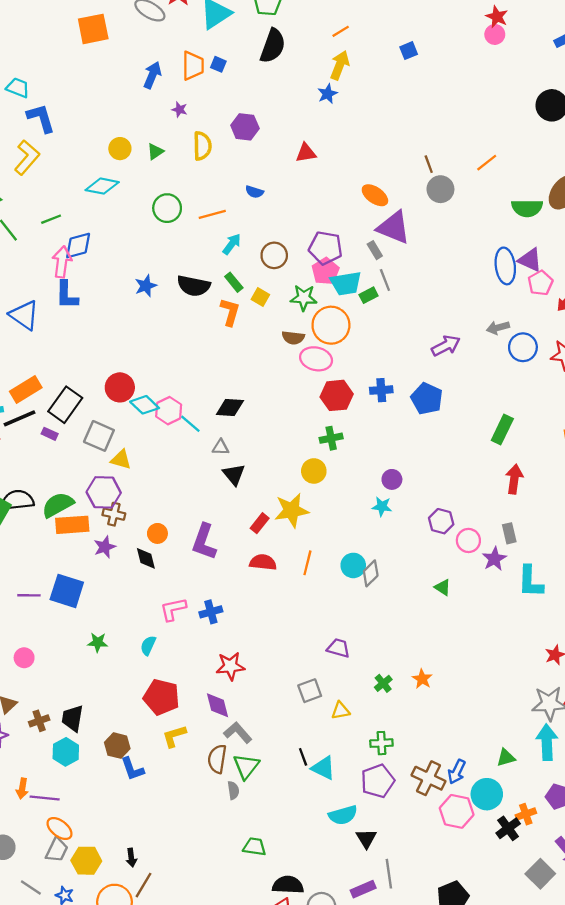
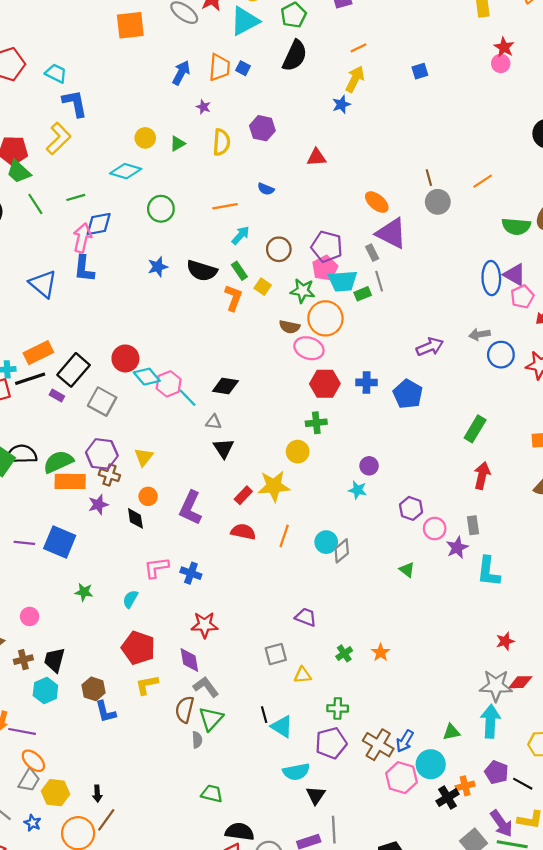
green circle: (167, 208) -> (161, 209), moved
yellow triangle: (121, 459) -> (144, 457), moved, turned 48
blue cross: (211, 612) -> (191, 573), turned 30
pink circle: (24, 658) -> (30, 616), moved

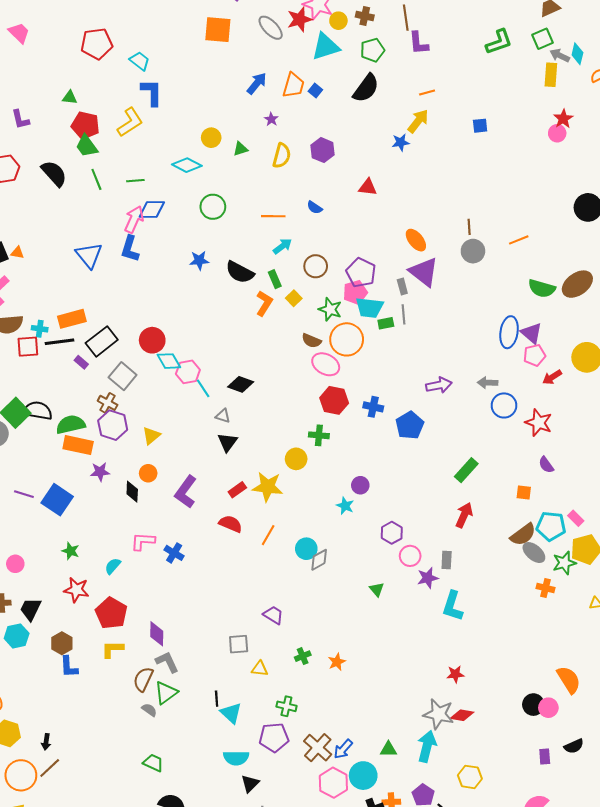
brown cross: (109, 475) -> (108, 403), moved
red star: (205, 625) -> (76, 590), moved
gray semicircle: (197, 740) -> (149, 710), turned -63

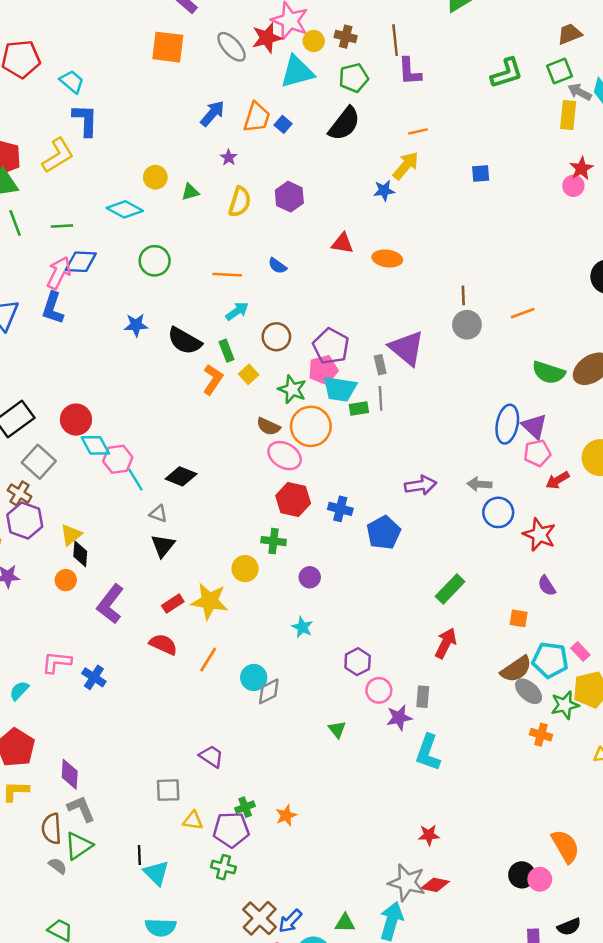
orange ellipse: (416, 240) -> (387, 259), moved, turned -45
purple circle: (360, 485) -> (310, 577), moved
black diamond: (132, 492) -> (80, 554), moved
brown semicircle: (143, 679) -> (52, 829), turned -30
purple pentagon: (274, 737) -> (231, 830), moved

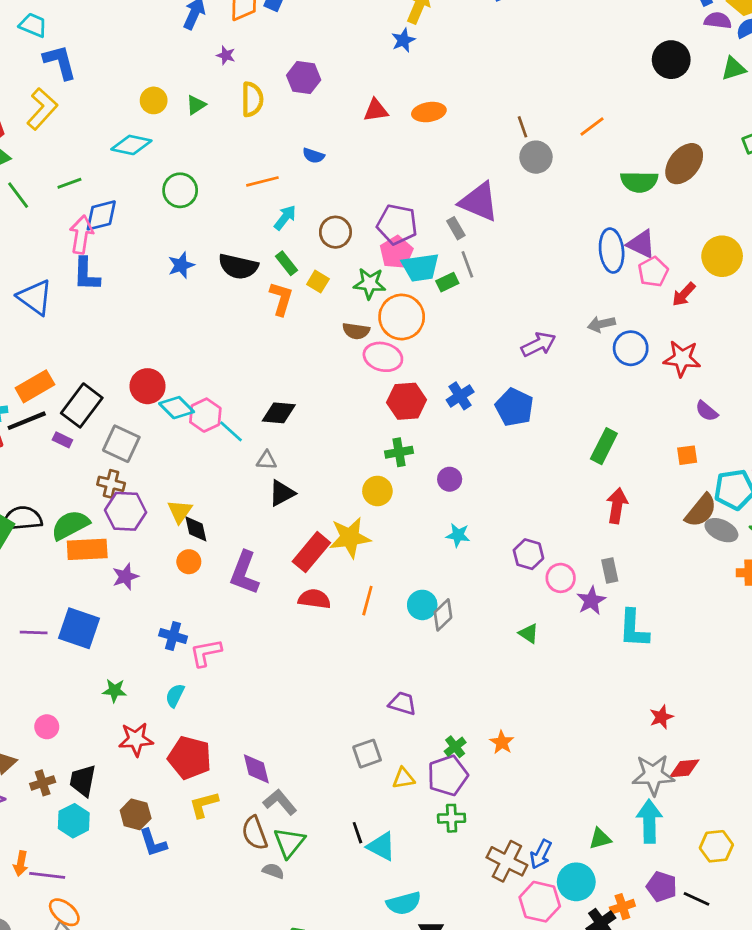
blue cross: (340, 509) -> (460, 396), turned -30
black triangle: (163, 546) -> (282, 493), turned 40
red rectangle: (173, 604) -> (311, 552), size x1.6
blue cross: (94, 677) -> (173, 636), moved

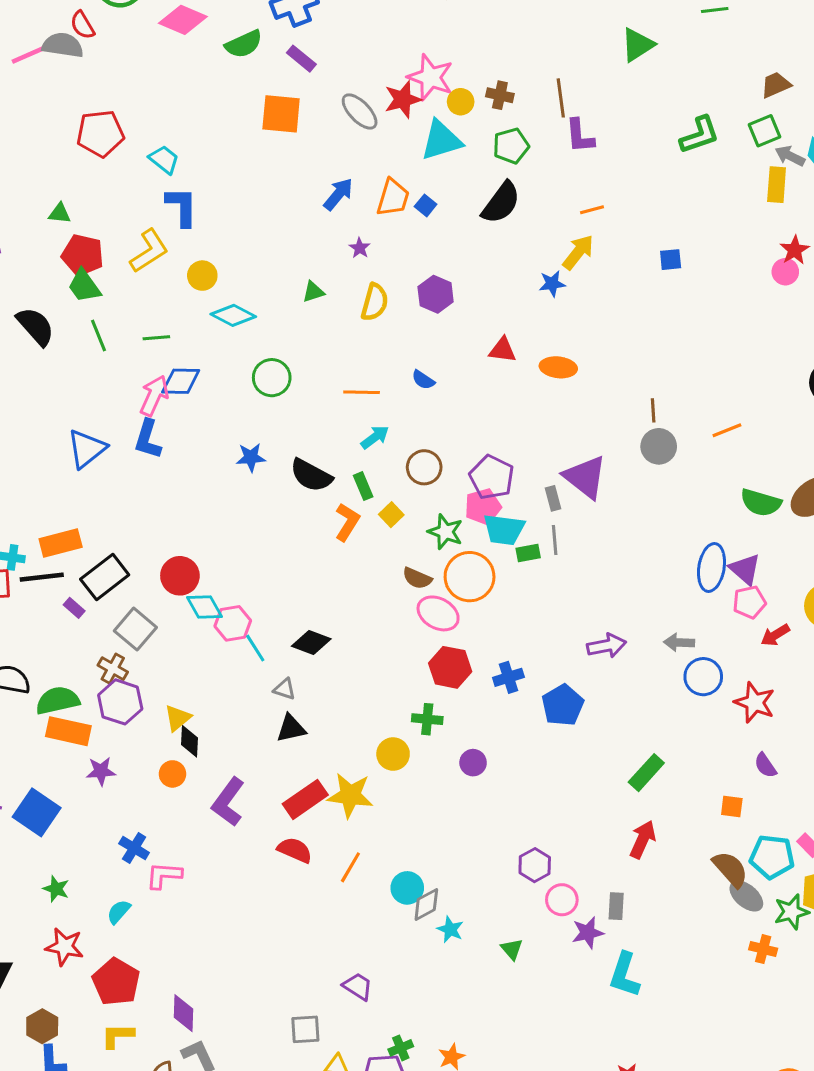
yellow circle: (154, 100) -> (202, 276), moved
blue triangle: (35, 297) -> (87, 449), turned 30
brown semicircle: (701, 510) -> (730, 869), turned -96
cyan star: (458, 535) -> (450, 929), moved

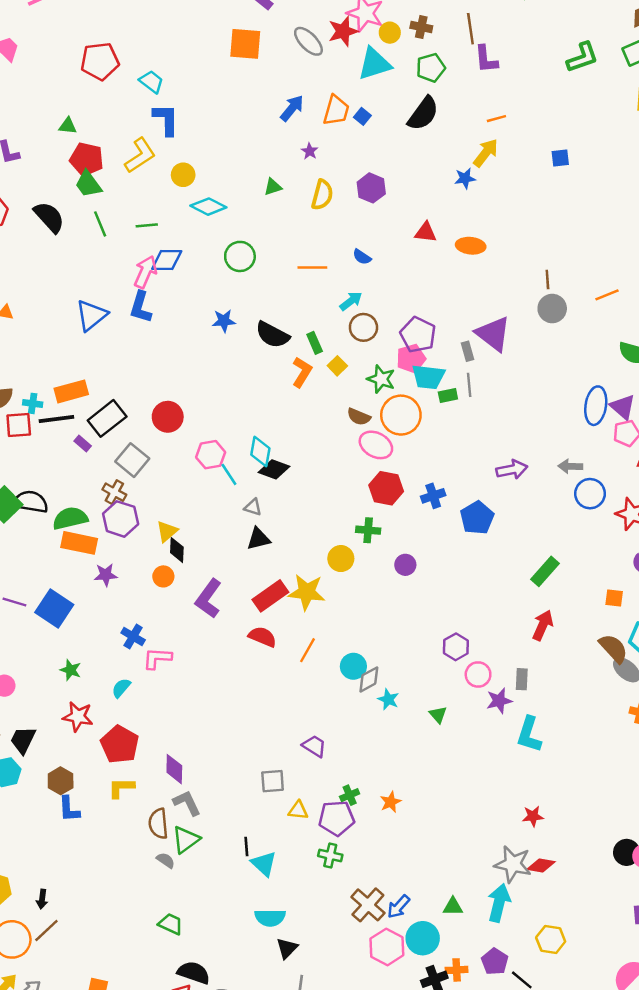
cyan arrow: (375, 437) -> (351, 301), moved
cyan diamond: (205, 607) -> (260, 452), moved, turned 40

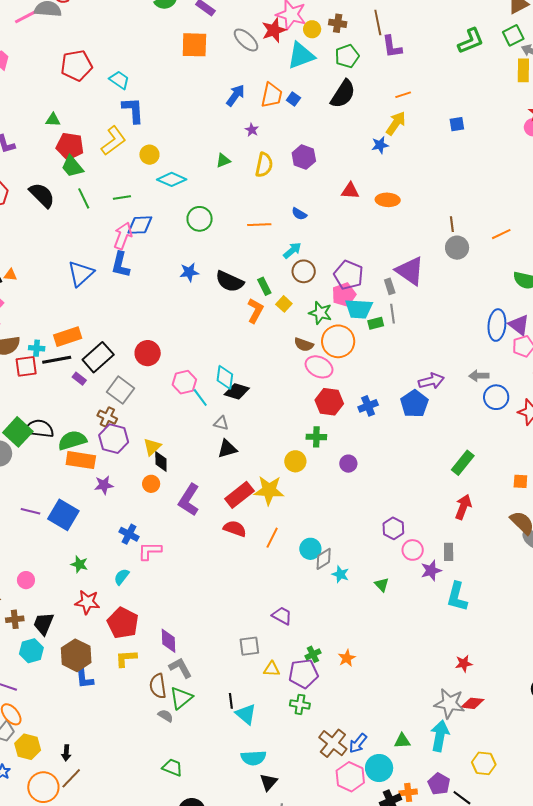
blue pentagon: (477, 518) -> (414, 404), moved
brown hexagon: (61, 781) -> (76, 655), size x1.4

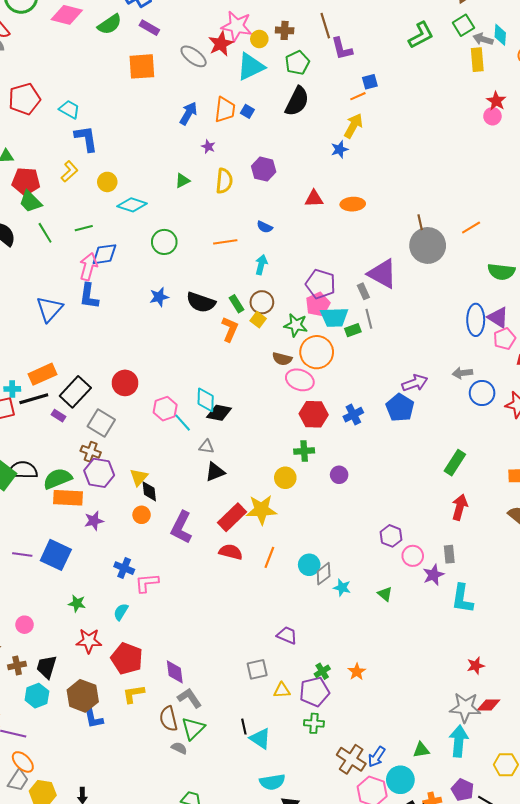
blue square: (457, 124) -> (370, 82), moved
yellow L-shape: (113, 141) -> (69, 171), size x0.7
gray circle: (457, 248) -> (428, 245), size x1.5
cyan arrow: (292, 250) -> (261, 265), turned -30
brown circle: (304, 271) -> (262, 302), moved

